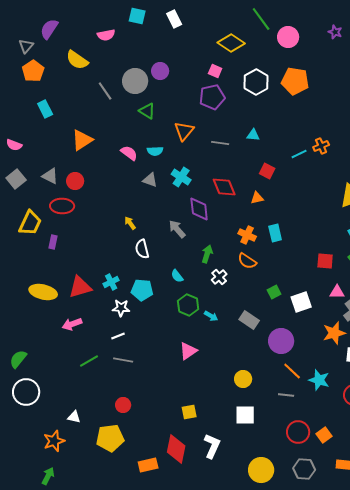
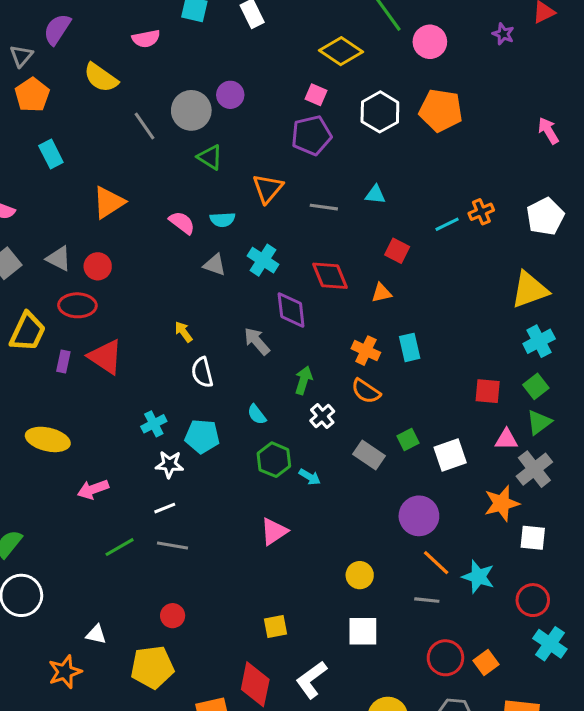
red triangle: (80, 287) -> (105, 357), moved, turned 50
gray rectangle: (249, 320) -> (369, 455), moved
white L-shape: (212, 446) -> (311, 680), turned -150

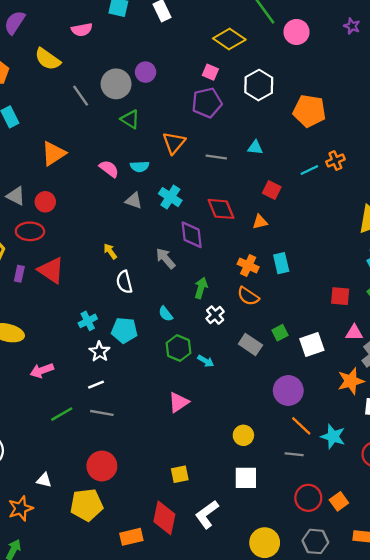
orange pentagon: (441, 110) -> (309, 111), moved
white star: (169, 464) -> (100, 352), turned 30
red circle: (173, 616) -> (102, 466), size x1.6

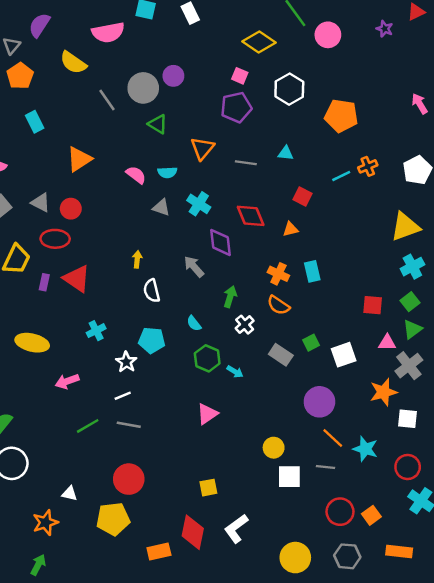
pink semicircle: (82, 30) -> (108, 32), size x1.5
yellow arrow: (110, 251) -> (137, 259), turned 42
cyan cross: (88, 321) -> (96, 331), moved
white square: (246, 478) -> (289, 477), moved

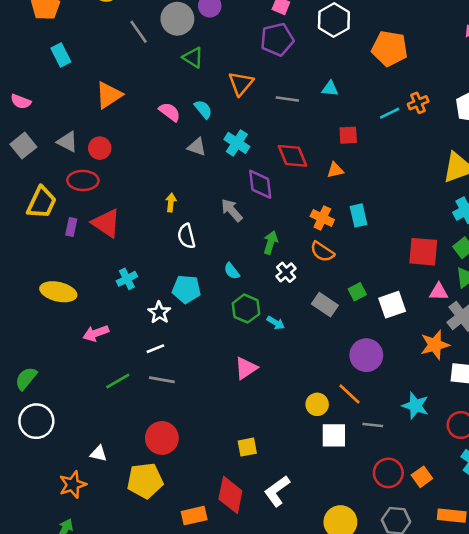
cyan semicircle: (167, 172) -> (203, 109), turned -126
red square: (303, 197) -> (348, 135), turned -30
red square: (373, 305) -> (423, 252), size x1.4
orange line: (333, 438) -> (349, 394), moved

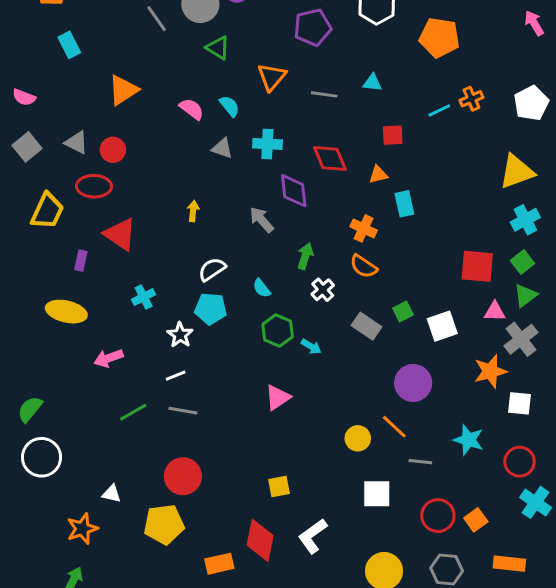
cyan cross: (237, 143) -> (267, 144), turned -30
cyan rectangle: (359, 215) -> (404, 204), moved
purple rectangle: (71, 227) -> (81, 261), moved
white semicircle: (186, 236) -> (212, 269), moved, turned 70
white square: (334, 435) -> (377, 494), moved

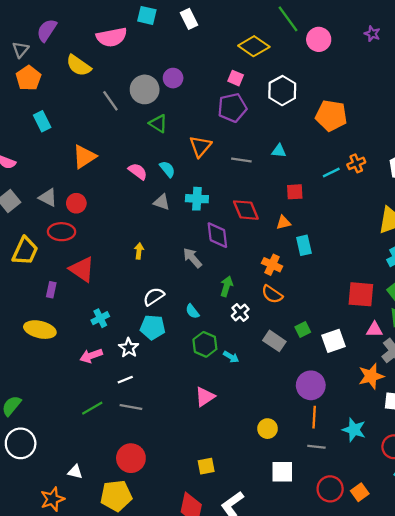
pink arrow: (109, 358) -> (91, 356), moved
orange line: (394, 427) -> (314, 417), moved, turned 50

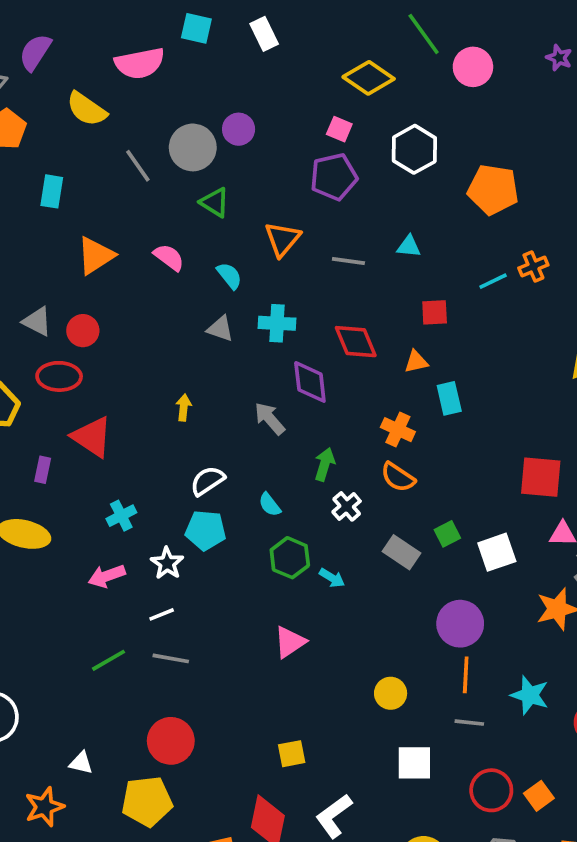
cyan rectangle: (42, 121) -> (52, 191), moved, turned 36
pink semicircle: (138, 171) -> (169, 257), moved

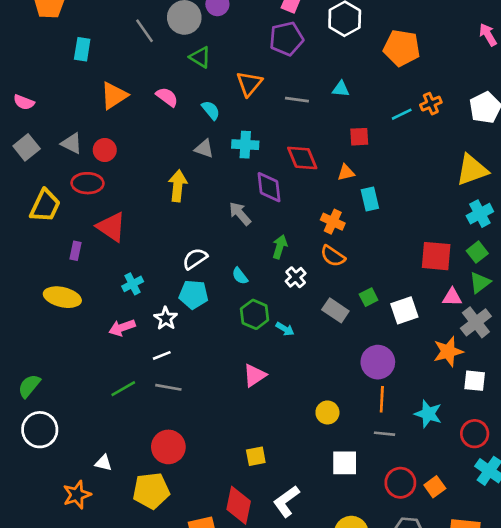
yellow arrow: (184, 408) -> (178, 186), moved, size x1.6

